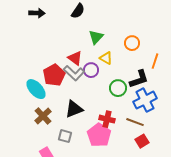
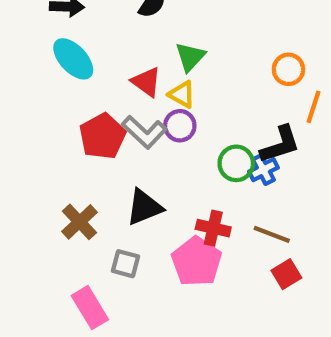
orange circle: (132, 43) -> (288, 69), moved
red triangle: (75, 58) -> (146, 82), moved
yellow triangle: (106, 58) -> (182, 94), moved
cyan ellipse: (36, 89) -> (73, 59), moved
blue cross: (145, 100) -> (263, 170), moved, size x0.6

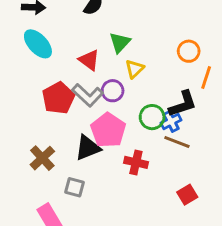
yellow triangle: (182, 94) -> (135, 69), moved, turned 48
brown line: (272, 234) -> (177, 142), moved
pink pentagon: (197, 262) -> (108, 130), moved

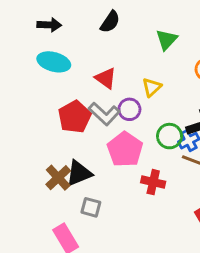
green triangle: (120, 42) -> (167, 40), moved
cyan ellipse: (38, 44) -> (54, 62), turned -32
black triangle: (88, 148) -> (79, 173), moved

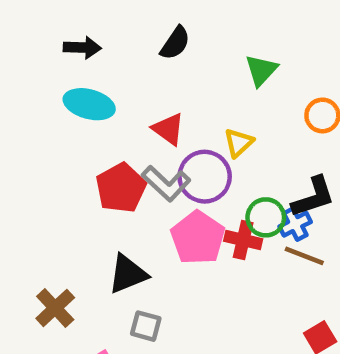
purple circle: (129, 109) -> (205, 177), size x1.5
brown cross: (58, 178) -> (55, 308), moved
red cross: (153, 182) -> (243, 240), moved

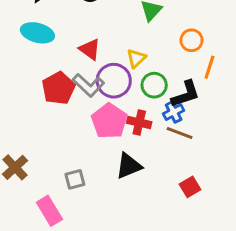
green circle: (266, 217) -> (154, 85), moved
black triangle: (128, 274) -> (129, 166), moved
gray square: (146, 326) -> (75, 179), turned -30

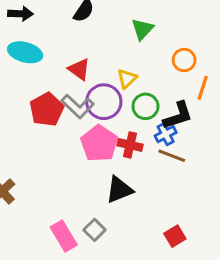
gray square: (75, 179) -> (95, 230), moved, turned -30
red square: (190, 187) -> (175, 236), moved
pink rectangle: (49, 211) -> (64, 236), moved

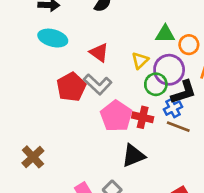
green triangle: (142, 29) -> (165, 34), moved, turned 48
purple circle: (104, 102) -> (169, 70), moved

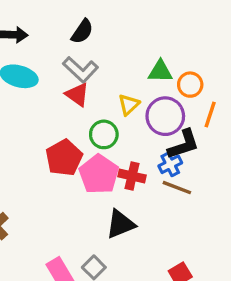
gray L-shape: (98, 84) -> (81, 70), moved
green circle: (156, 84) -> (104, 134), moved
red pentagon: (71, 87) -> (64, 158), moved

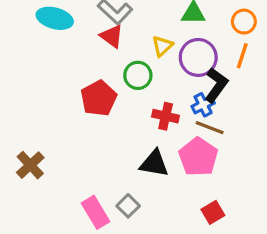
orange circle: (190, 85) -> (244, 22), moved
black L-shape: (184, 144) -> (216, 85), turned -36
pink pentagon: (99, 174) -> (198, 157), moved
black triangle: (120, 224) -> (154, 163), turned 32

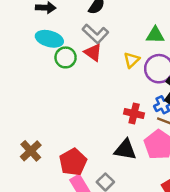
green circle: (138, 75) -> (66, 57), moved
red pentagon: (99, 98) -> (73, 162), moved

